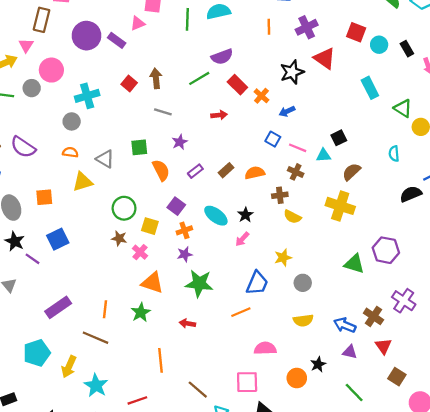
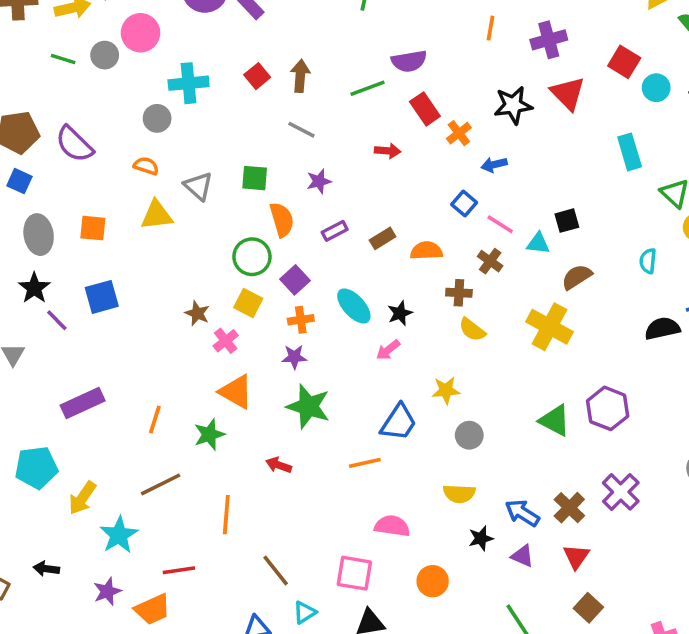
green circle: (124, 208) -> (252, 257), moved
brown line: (95, 338) -> (161, 484), moved, turned -60
black star: (318, 364) -> (481, 538), moved

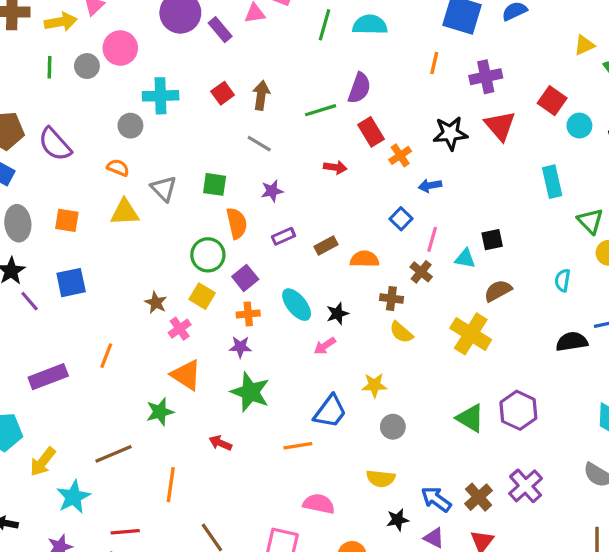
green line: (63, 59) -> (49, 67), turned 70
purple semicircle: (409, 61) -> (359, 88), turned -64
pink line: (500, 224) -> (432, 239), turned 70
orange line: (155, 419) -> (106, 356), moved

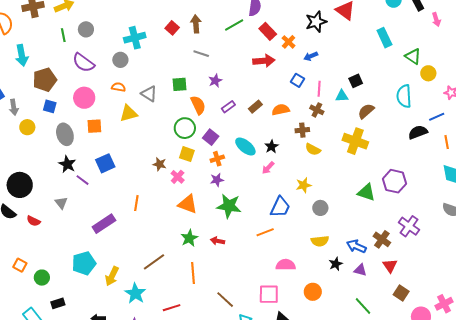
pink circle: (120, 48) -> (84, 98), moved
purple semicircle: (55, 144) -> (84, 63), moved
red arrow: (335, 167) -> (264, 61), moved, size x1.5
cyan semicircle: (563, 280) -> (404, 96), size x1.6
green star: (160, 412) -> (189, 238), moved

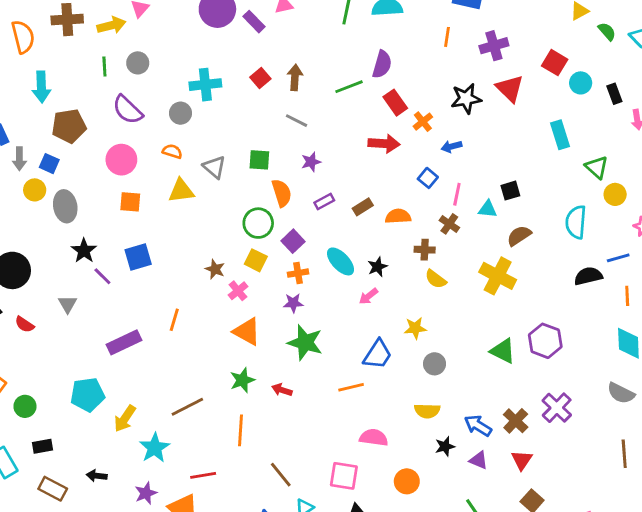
blue square: (50, 106) -> (49, 164), moved
gray ellipse: (65, 134) -> (65, 206), moved

